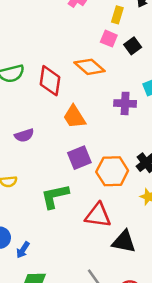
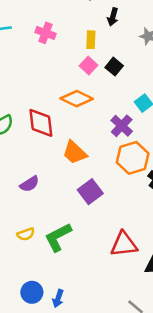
pink square: (109, 39) -> (88, 65), turned 35
purple cross: (125, 103) -> (122, 126), turned -35
orange hexagon: (112, 171) -> (133, 158), moved
green L-shape: (55, 196) -> (58, 237), moved

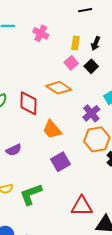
black arrow: (113, 17) -> (96, 43), moved

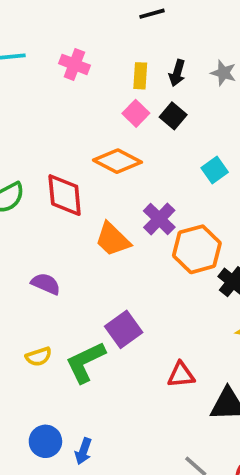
purple cross: (91, 113) -> (159, 219), moved
purple semicircle: (14, 150) -> (46, 284), turned -126
purple square: (60, 162) -> (124, 329), moved
red triangle: (82, 206) -> (181, 375), size x0.7

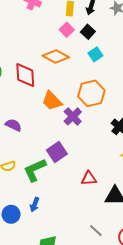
cyan square: (215, 170) -> (95, 54), moved
purple cross: (159, 219) -> (73, 116), moved
orange hexagon: (197, 249) -> (91, 93), moved
blue arrow: (83, 451) -> (35, 205), moved

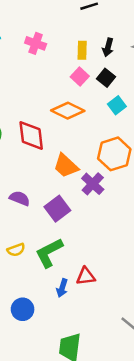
purple square: (57, 152) -> (57, 209), moved
red triangle: (89, 178) -> (86, 276), moved
blue arrow: (35, 205) -> (62, 288), moved

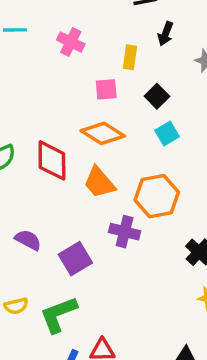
black arrow: (108, 47) -> (166, 34), moved
pink square: (80, 77) -> (106, 89), moved, turned 36
orange trapezoid: (66, 166) -> (99, 182), moved
purple cross: (93, 184) -> (125, 232), turned -35

